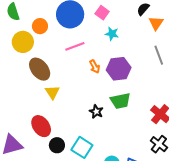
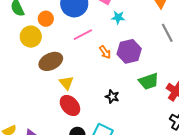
brown ellipse: (40, 69) -> (51, 61), turned -70
green trapezoid: (120, 101) -> (149, 81), moved
red ellipse: (41, 126) -> (70, 105), moved

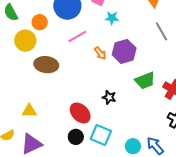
brown ellipse: (51, 61) -> (46, 65), turned 35
yellow triangle: (66, 83) -> (29, 111), moved, turned -49
red ellipse: (70, 105) -> (80, 113), moved

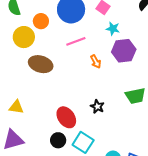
purple hexagon: (124, 51) -> (124, 51), moved

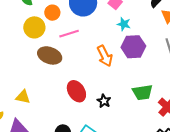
pink line: (76, 41) -> (69, 34), moved
orange arrow: (96, 62) -> (105, 56), size x1.5
red ellipse: (66, 117) -> (76, 91), moved

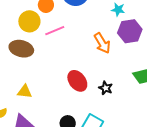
pink line: (69, 34) -> (55, 31), moved
brown ellipse: (50, 55) -> (21, 49), moved

